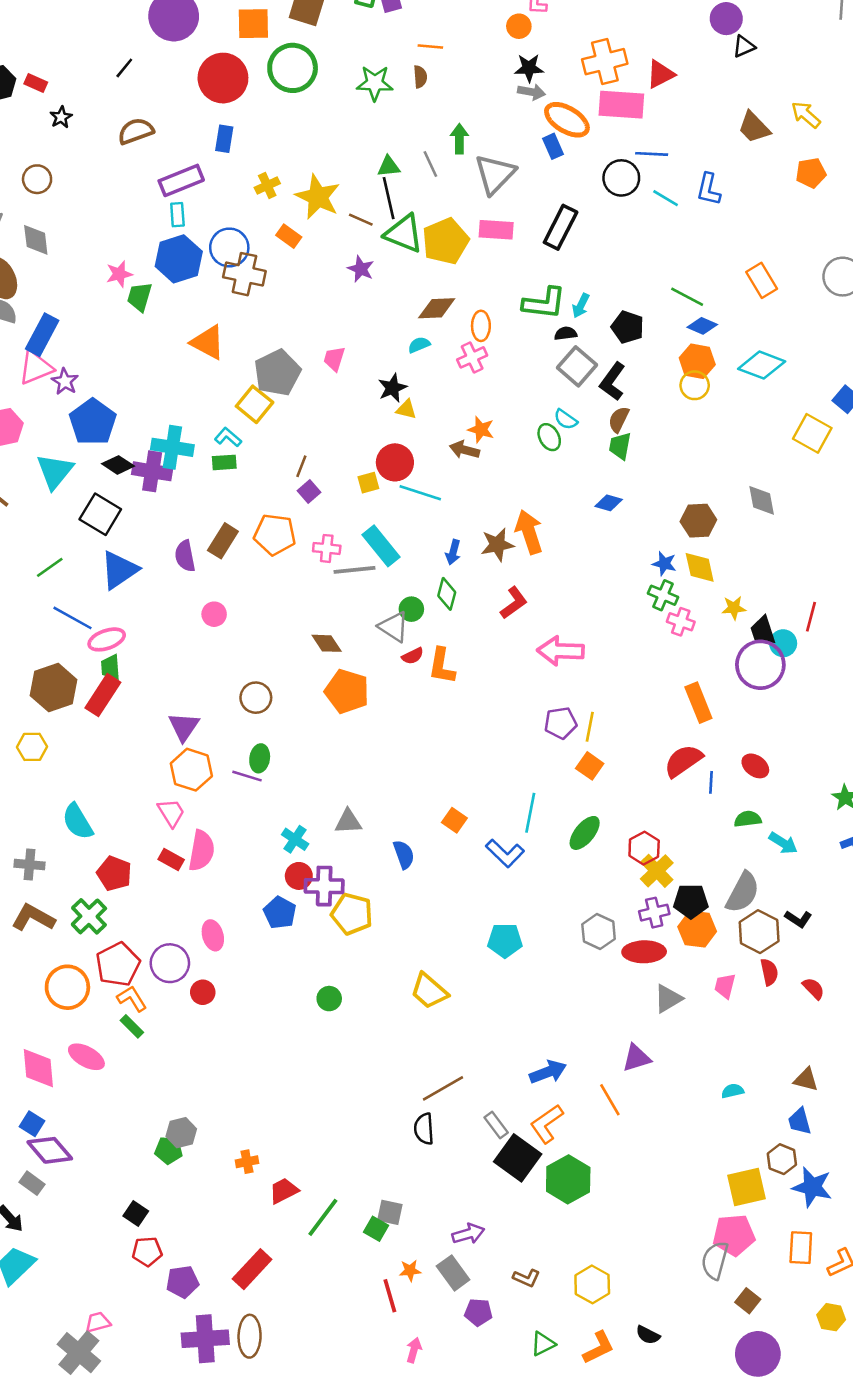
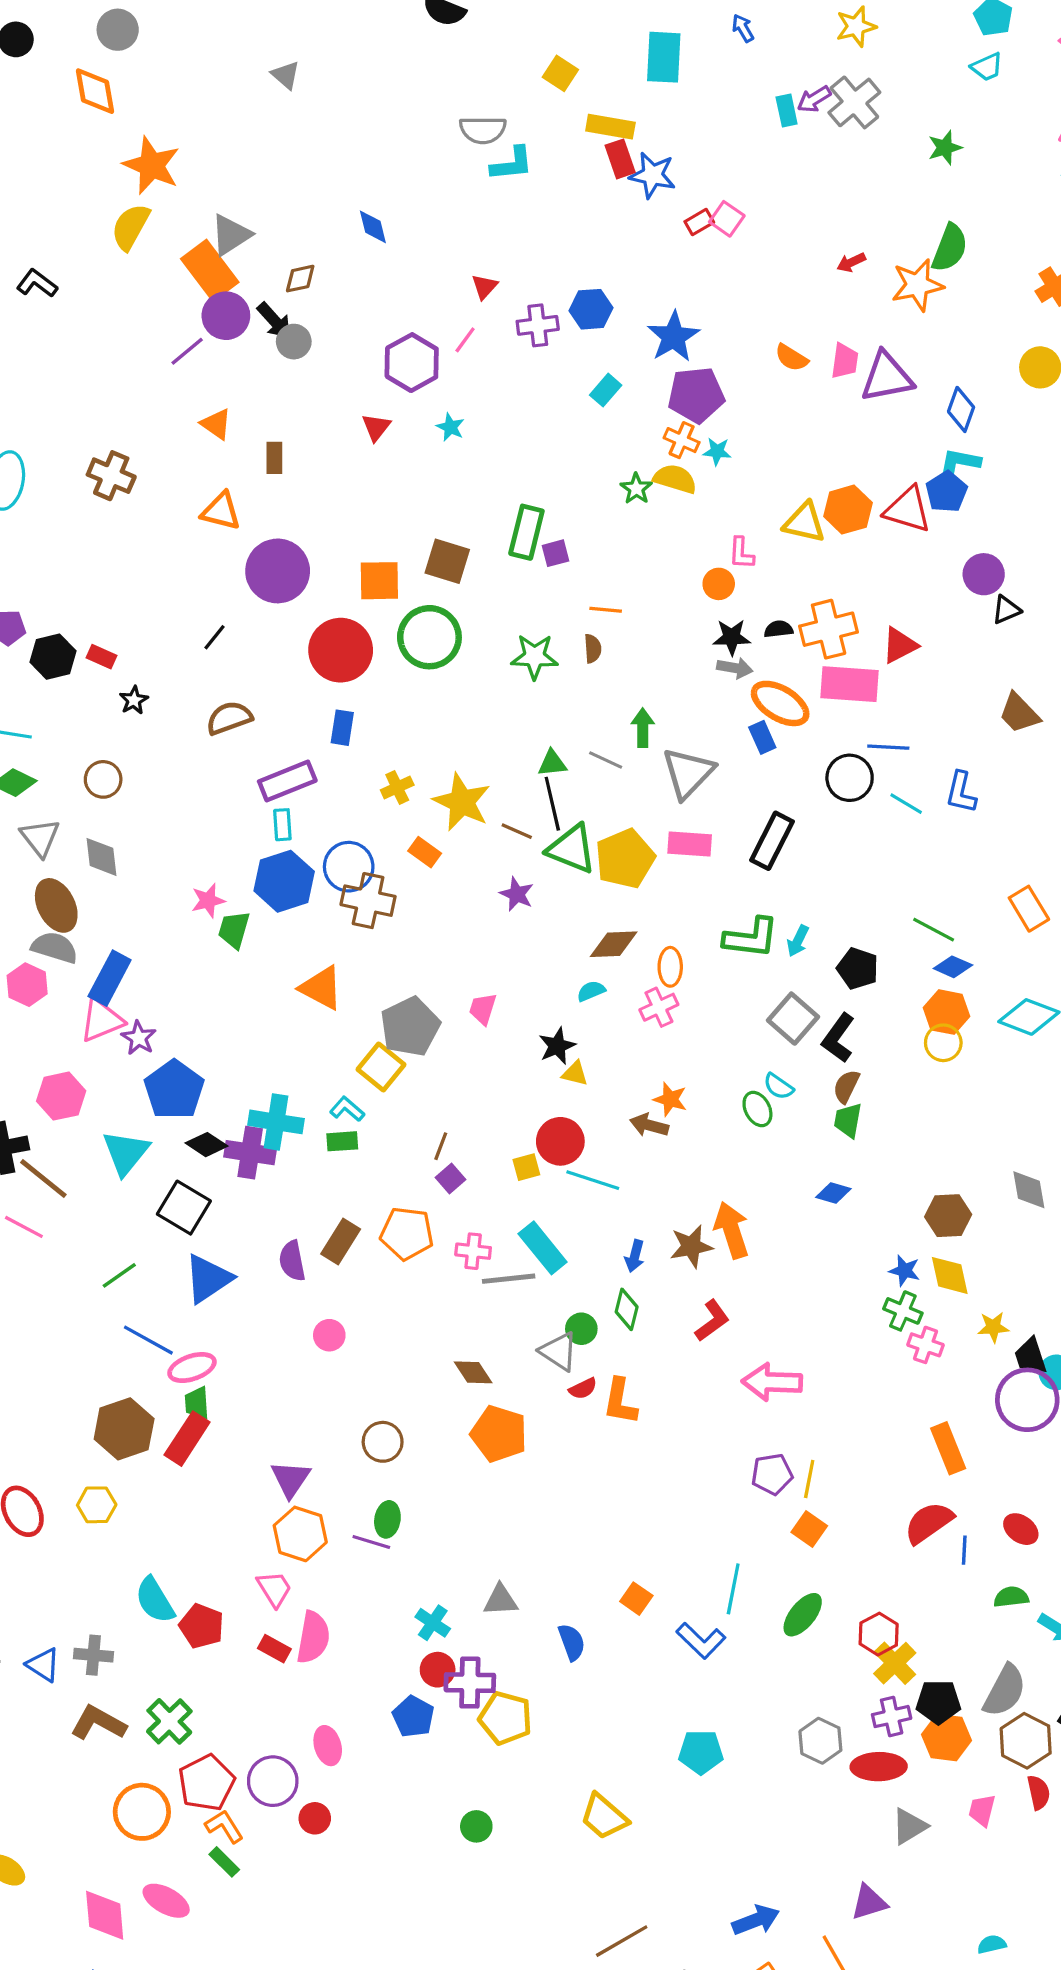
gray line: (430, 164) -> (606, 760), turned -40
black semicircle: (566, 333) -> (778, 629), moved
red pentagon: (114, 873) -> (202, 1626), moved

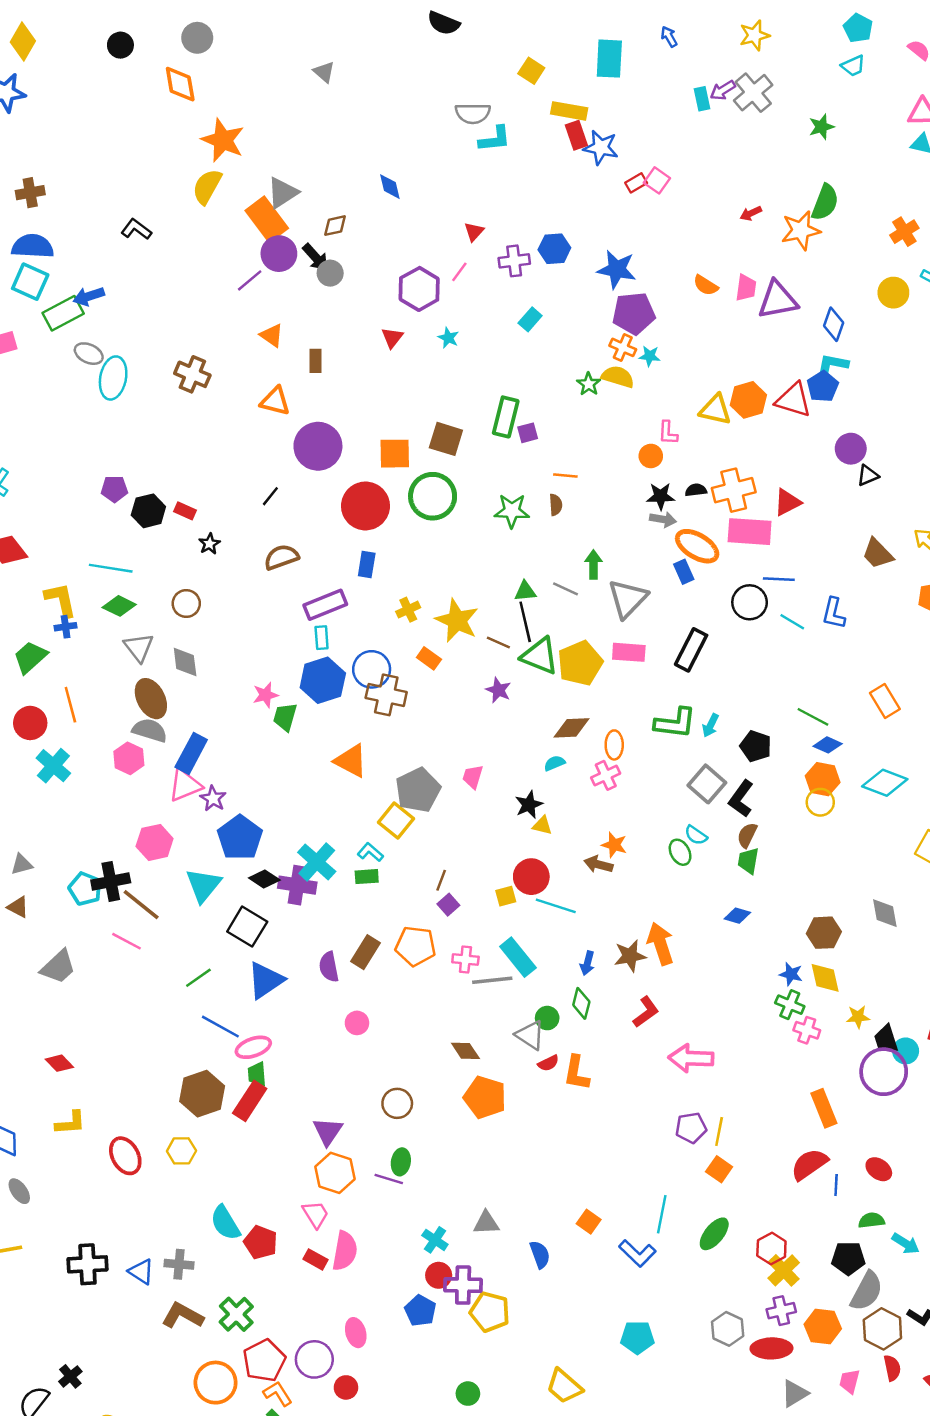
blue star: (673, 337) -> (617, 269), turned -30
cyan rectangle: (606, 390) -> (530, 319), moved
cyan cross: (276, 1122) -> (317, 862), turned 33
black pentagon: (938, 1702) -> (848, 1258), moved

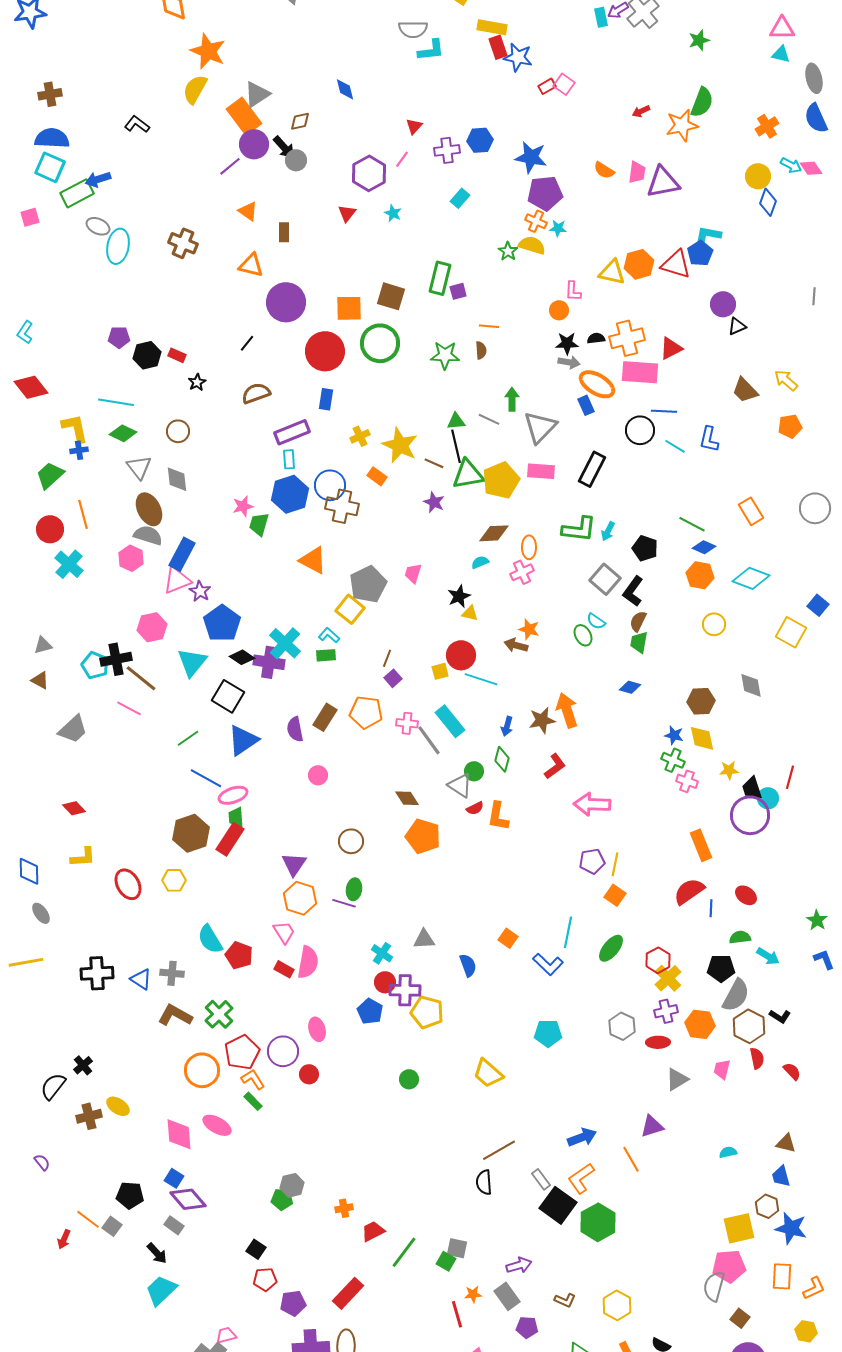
blue diamond: (834, 324) -> (768, 202), moved
green triangle: (540, 656) -> (468, 474), turned -32
yellow circle: (820, 802) -> (714, 624), moved
gray line: (492, 980) -> (429, 740), turned 60
red ellipse: (771, 1348) -> (658, 1042), size x0.7

